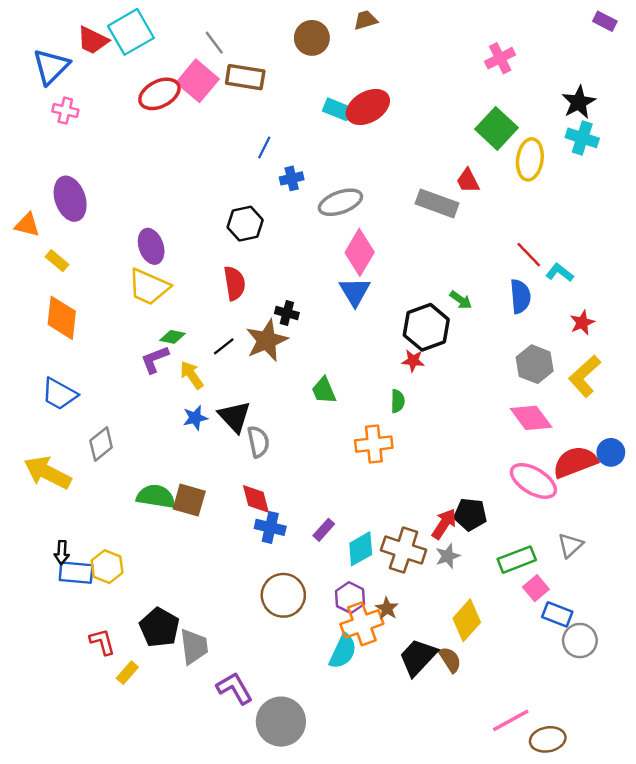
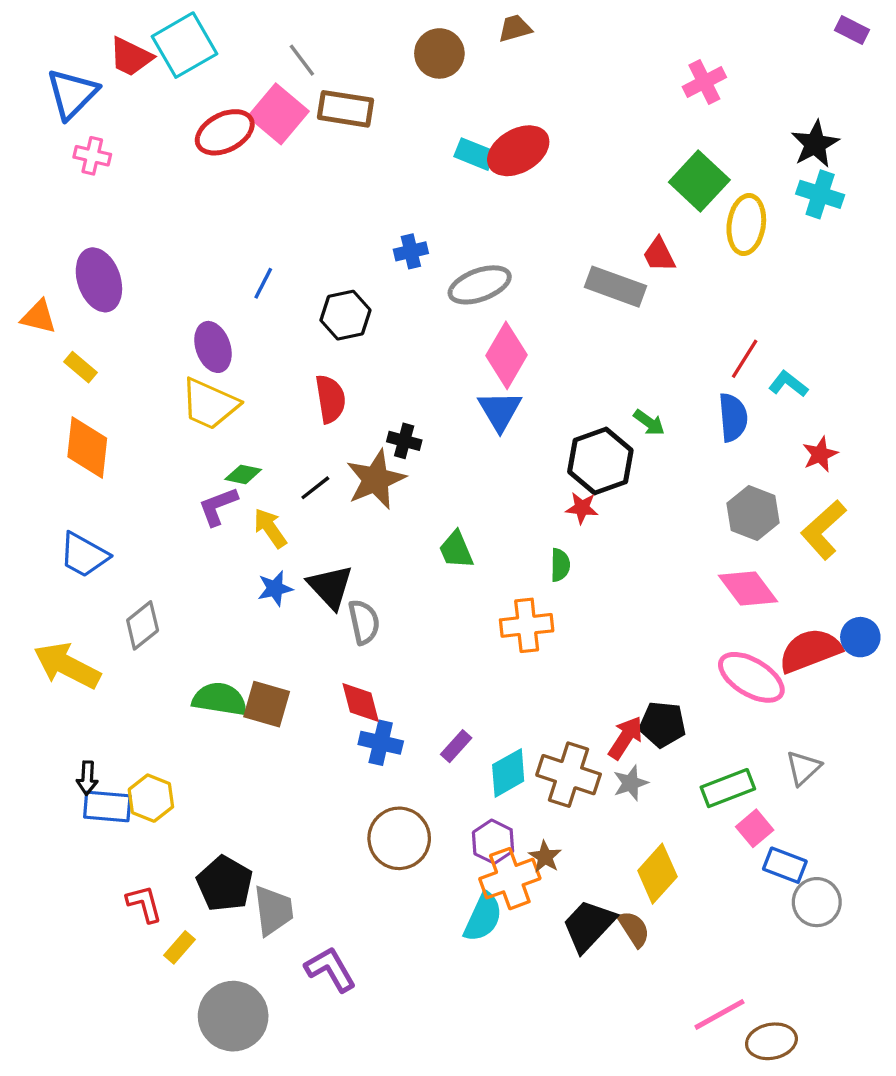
blue line: (264, 147) -> (263, 283), moved
red line: (529, 255) -> (745, 359), turned 76
gray circle: (281, 722) -> (233, 1016), moved

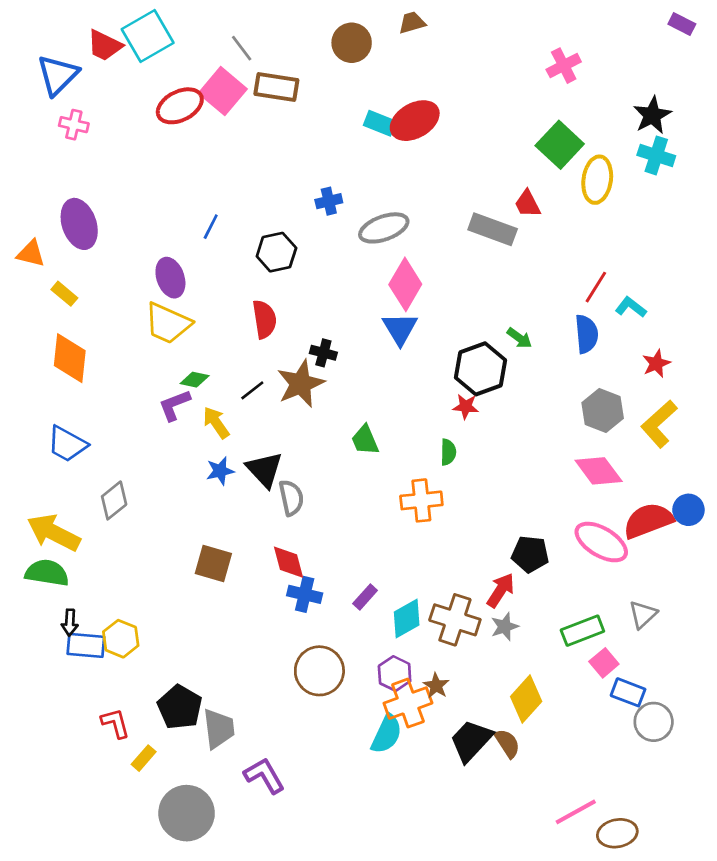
green semicircle: (220, 699) -> (47, 573), moved
black pentagon: (662, 724) -> (530, 554), moved

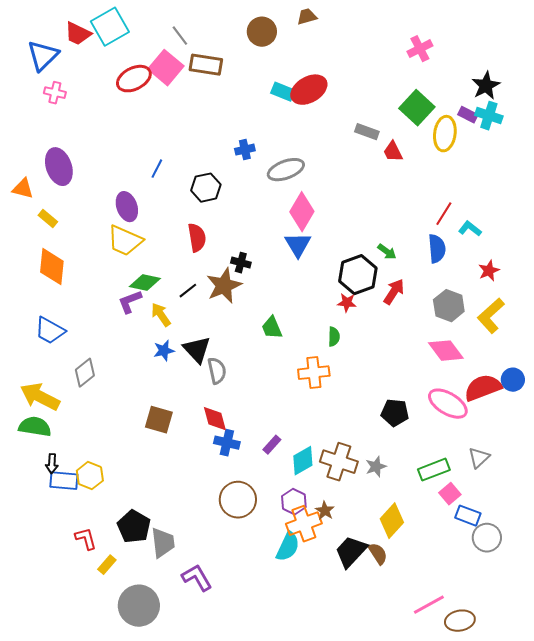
purple rectangle: (682, 24) -> (468, 115), moved
gray rectangle: (493, 229) -> (367, 132), moved, size x0.7
green diamond: (195, 380) -> (145, 283), size x1.4
red arrow: (501, 590) -> (394, 292), moved

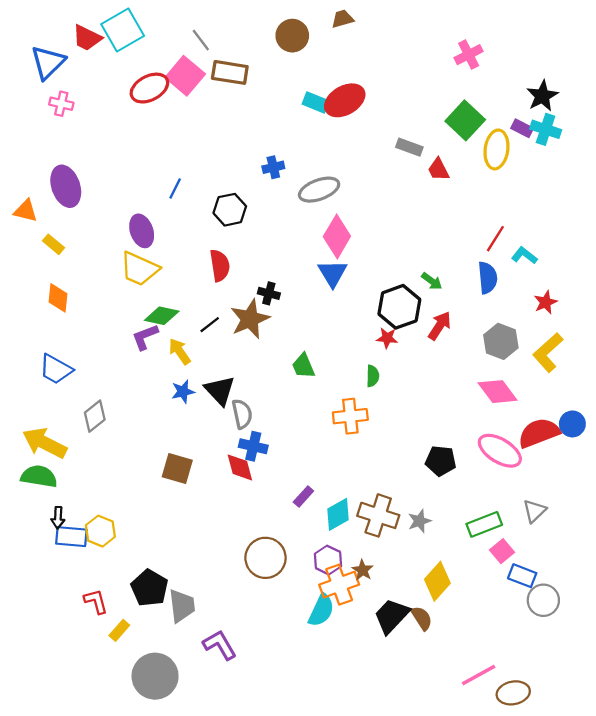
orange diamond: (52, 267) -> (58, 298), size x0.7
blue cross: (227, 443) -> (253, 446), moved

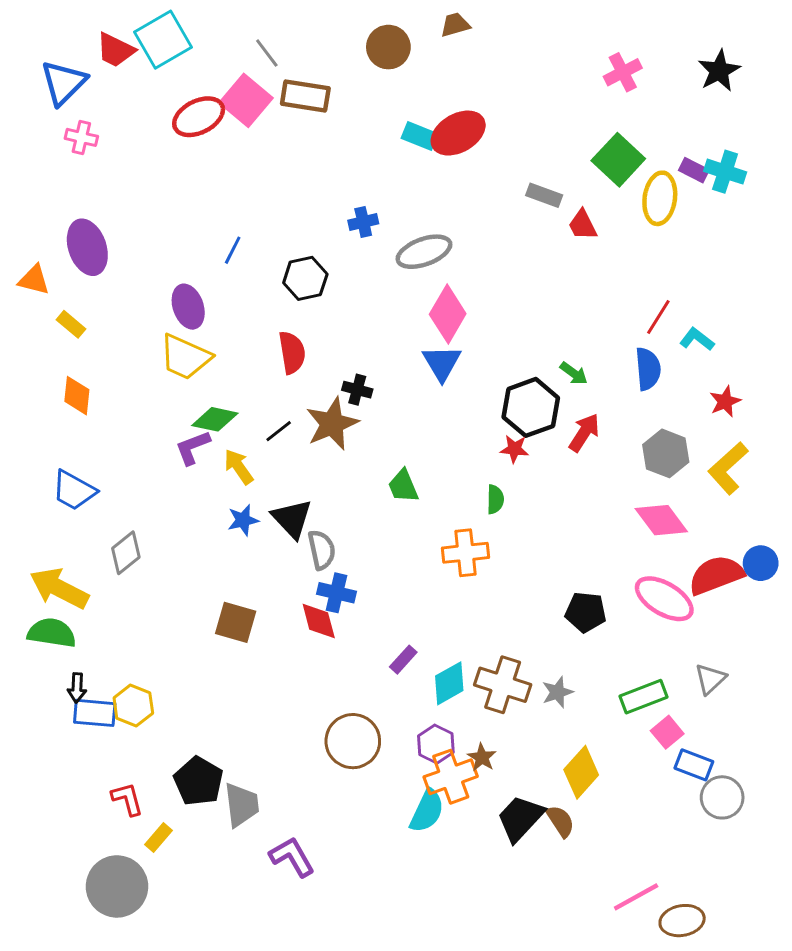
black star: (542, 96) -> (719, 71), moved
gray circle: (155, 676) -> (117, 886), moved

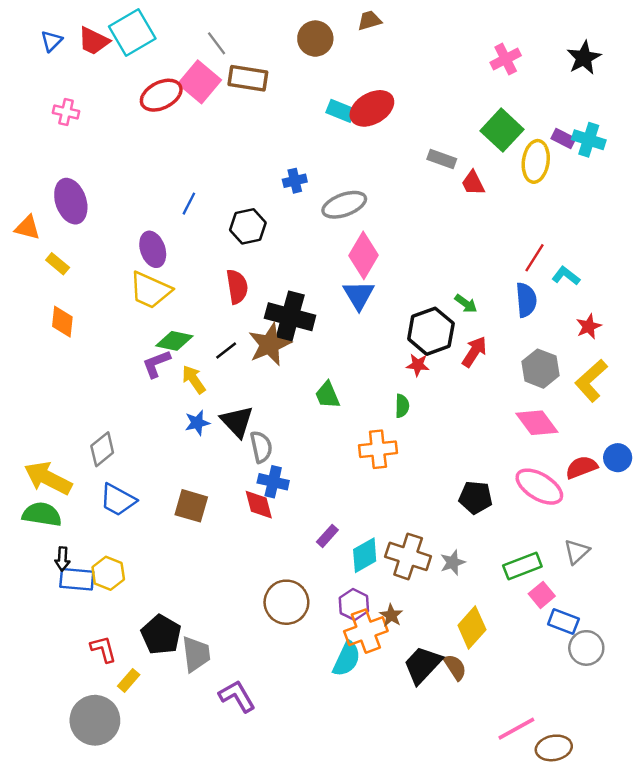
blue triangle: (64, 83) -> (52, 41), moved, size x0.6
black cross: (357, 390) -> (290, 317), size x2.0
blue trapezoid: (74, 490) -> (118, 500), moved
red semicircle: (716, 575) -> (581, 467), size x0.7

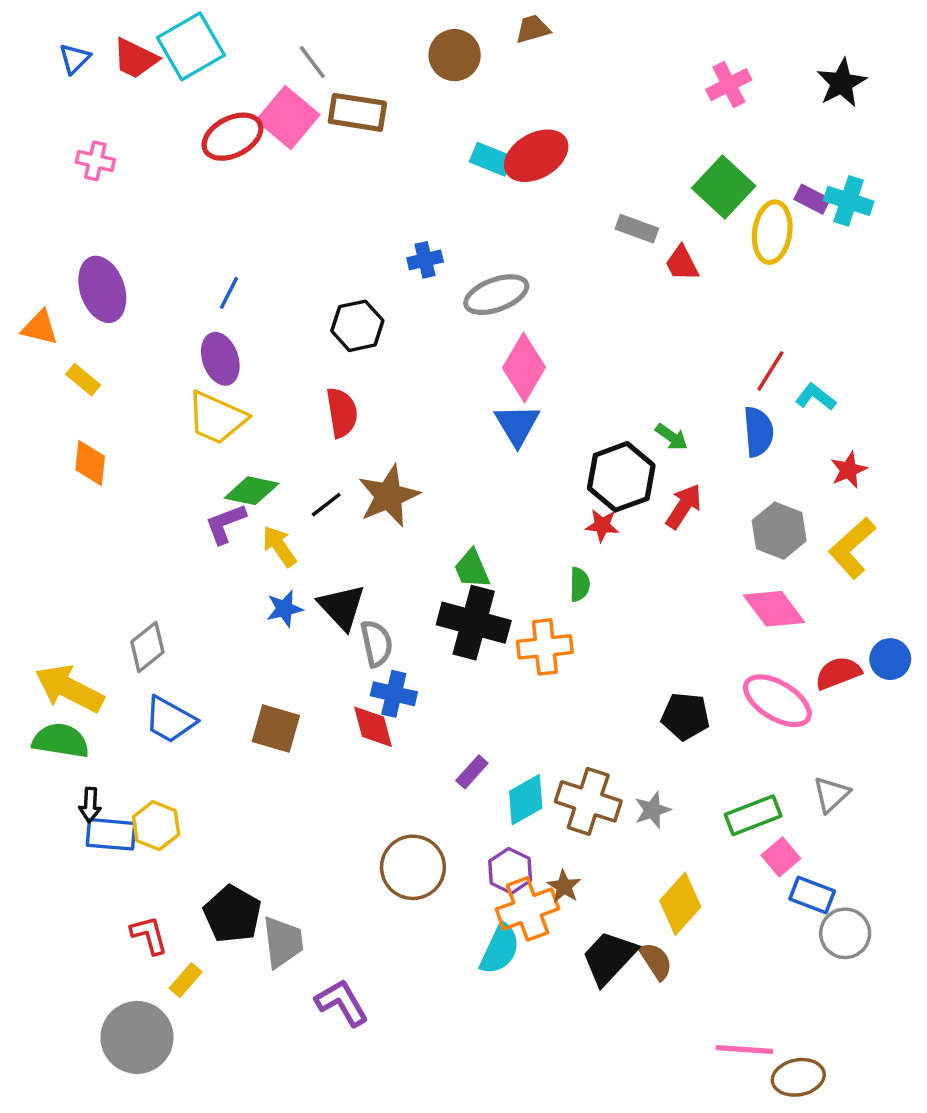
blue line: (189, 204) -> (229, 293), moved
black cross: (290, 317) -> (474, 623), moved
pink line: (516, 729) -> (744, 1050), turned 33

